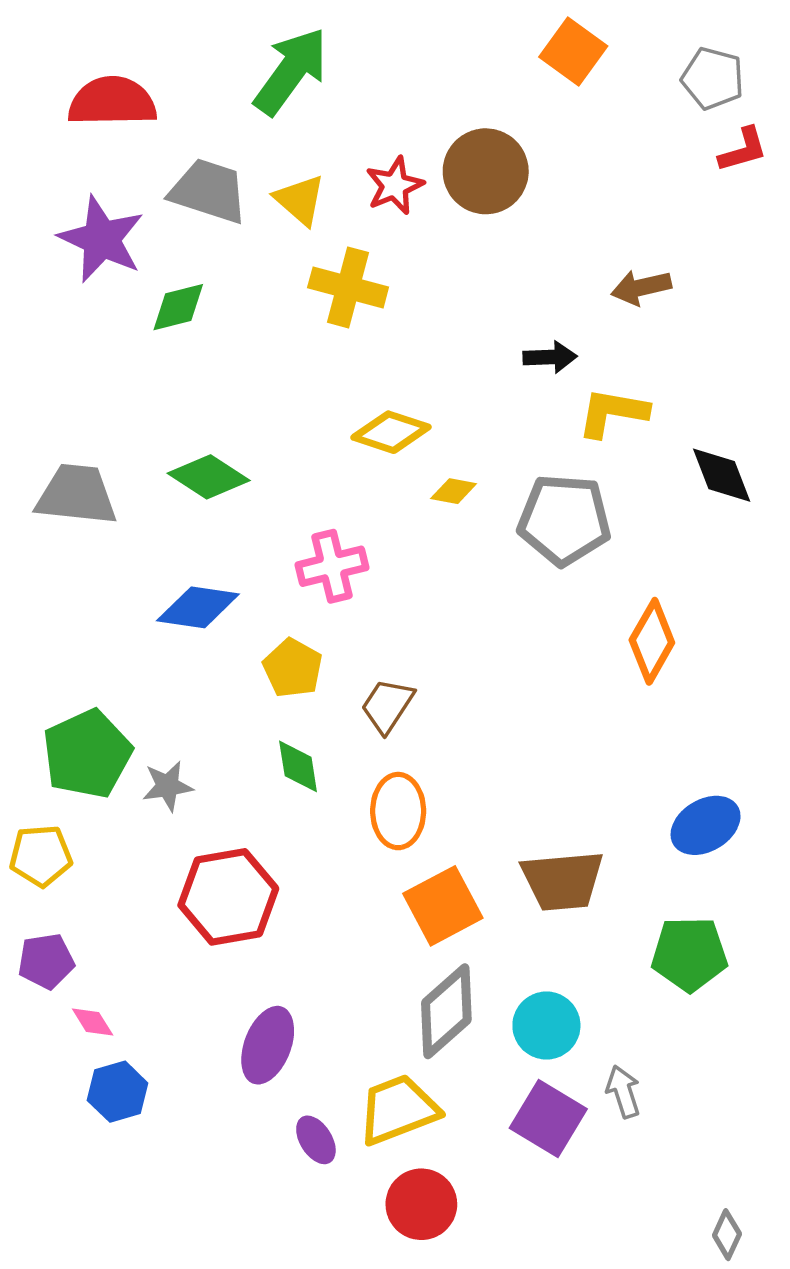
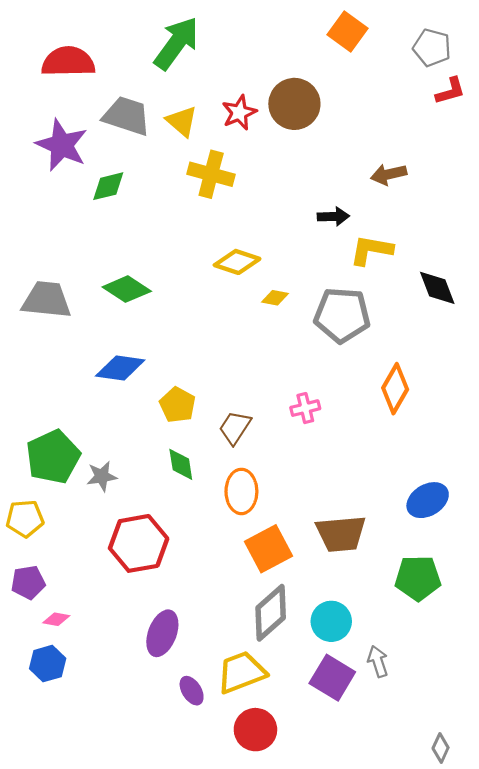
pink cross: (332, 566) -> (305, 408), moved, size x0.7
pink diamond: (93, 1022) -> (56, 619), turned -48
blue hexagon: (118, 1092) -> (48, 664), moved

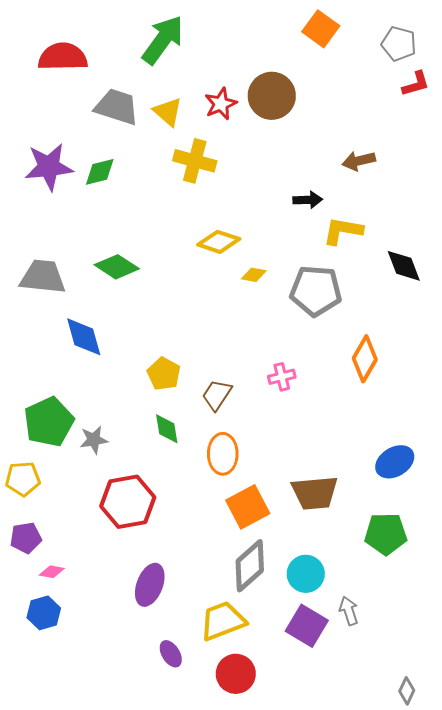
purple star: (62, 145) -> (49, 167), moved, turned -30
blue diamond: (120, 368) -> (84, 337), moved, turned 66
purple ellipse: (192, 691) -> (171, 654), moved

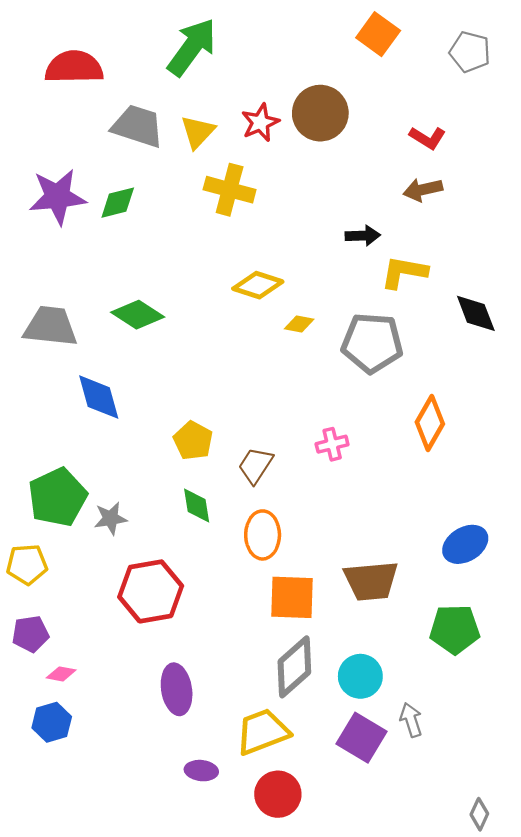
red L-shape: (416, 84) -> (428, 138), moved, turned 48
yellow triangle: (168, 112) -> (198, 132), turned 32
orange square: (248, 507) -> (292, 597), turned 30
purple ellipse: (150, 585) -> (177, 689), turned -30
purple ellipse: (171, 654) -> (201, 771), turned -52

